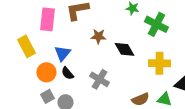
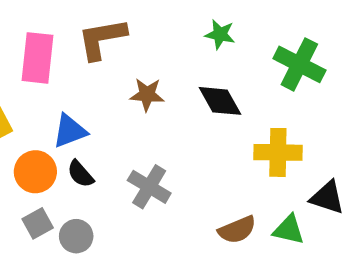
green cross: (156, 24) -> (299, 64), moved
black diamond: (124, 49) -> (220, 101), moved
blue triangle: (62, 53) -> (70, 131), turned 30

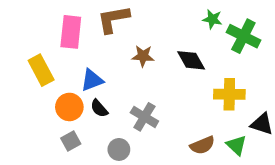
green star: (220, 34) -> (212, 19), moved
green triangle: (289, 230) -> (236, 145), turned 30
gray circle: (76, 236) -> (119, 149), moved

